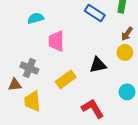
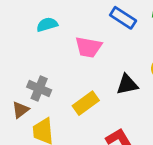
pink trapezoid: (56, 41) -> (88, 47), moved, turned -80
brown triangle: (15, 85) -> (20, 110), turned -32

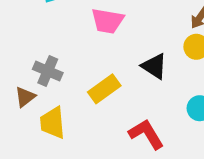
black triangle: (127, 84) -> (154, 66), turned 45

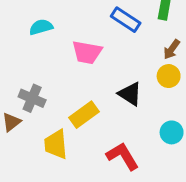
yellow trapezoid: (53, 123) -> (56, 144), moved

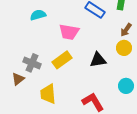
black triangle: (130, 94) -> (98, 60), turned -42
yellow rectangle: (84, 115) -> (62, 60), moved

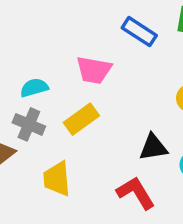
cyan semicircle: (38, 15) -> (34, 88), moved
black triangle: (98, 60) -> (153, 147), moved

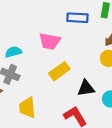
blue rectangle: (139, 32) -> (77, 18), turned -30
yellow rectangle: (81, 119) -> (59, 71), moved

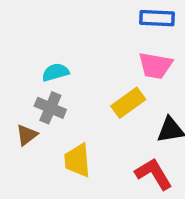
pink trapezoid: (50, 41) -> (155, 66), moved

